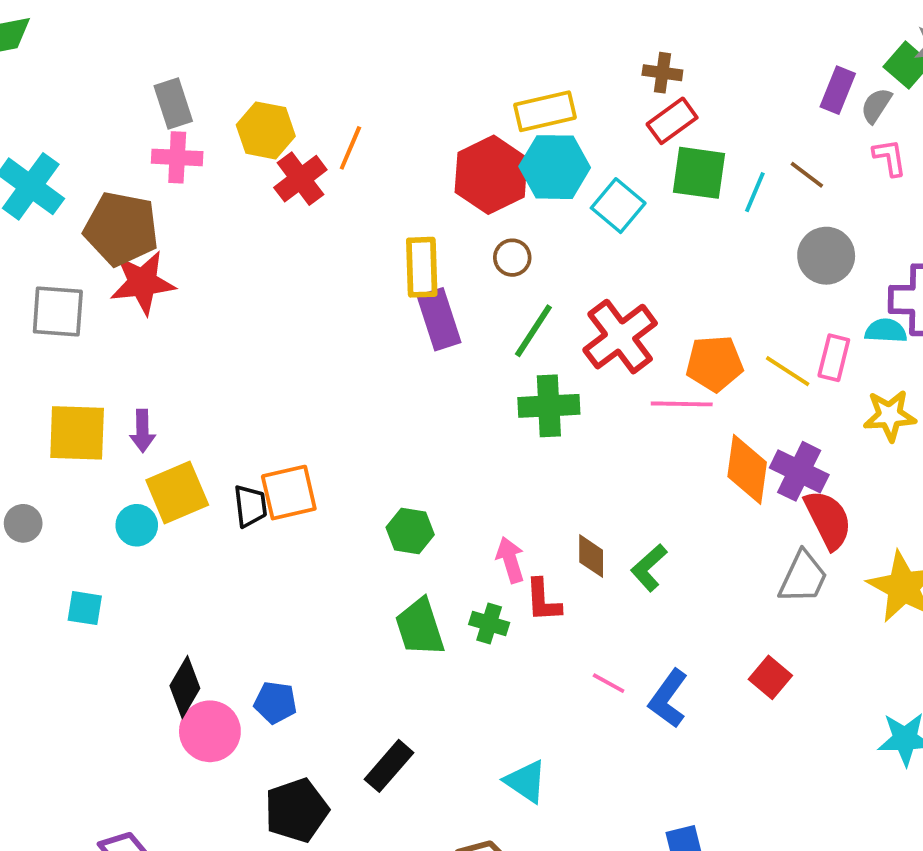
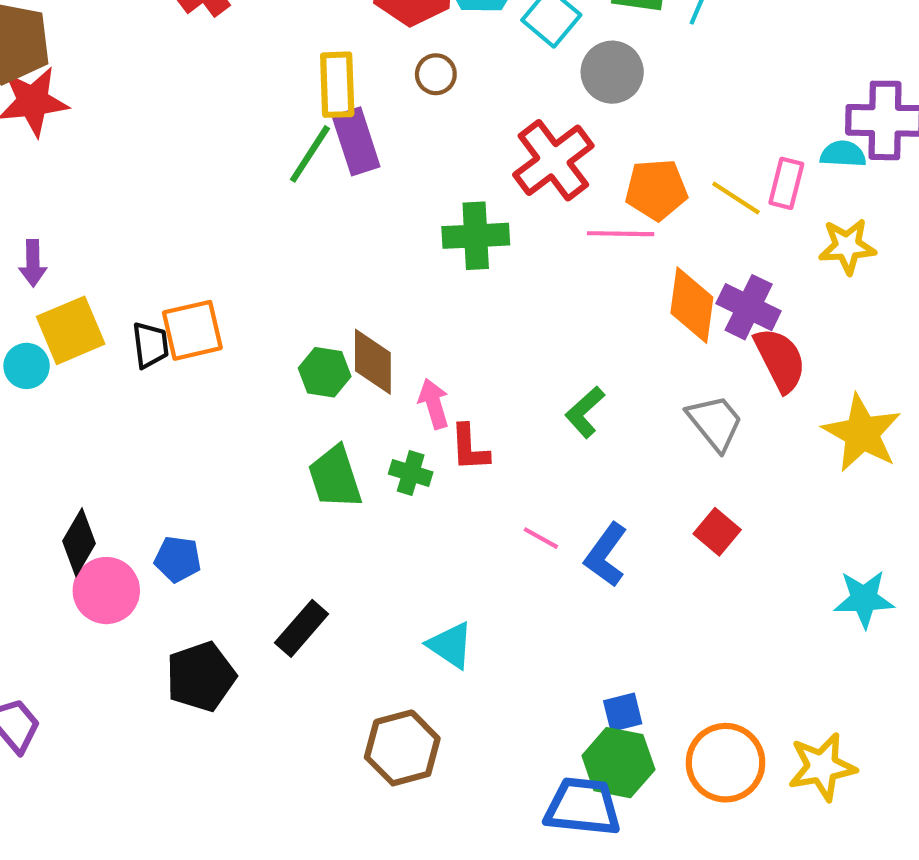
gray circle: (826, 256) -> (612, 72), moved
green line: (533, 331) -> (310, 154), moved
brown diamond: (591, 556) -> (373, 362), moved, size x1.4
gray trapezoid: (803, 577) -> (715, 423), moved, turned -64

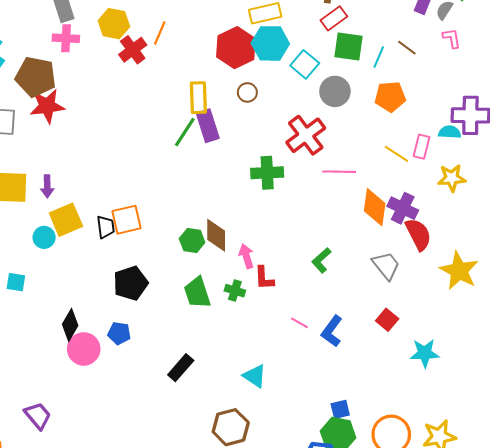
orange pentagon: (656, 190) -> (390, 97), moved
cyan star: (864, 599) -> (425, 353), moved
black pentagon: (201, 677) -> (131, 283), moved

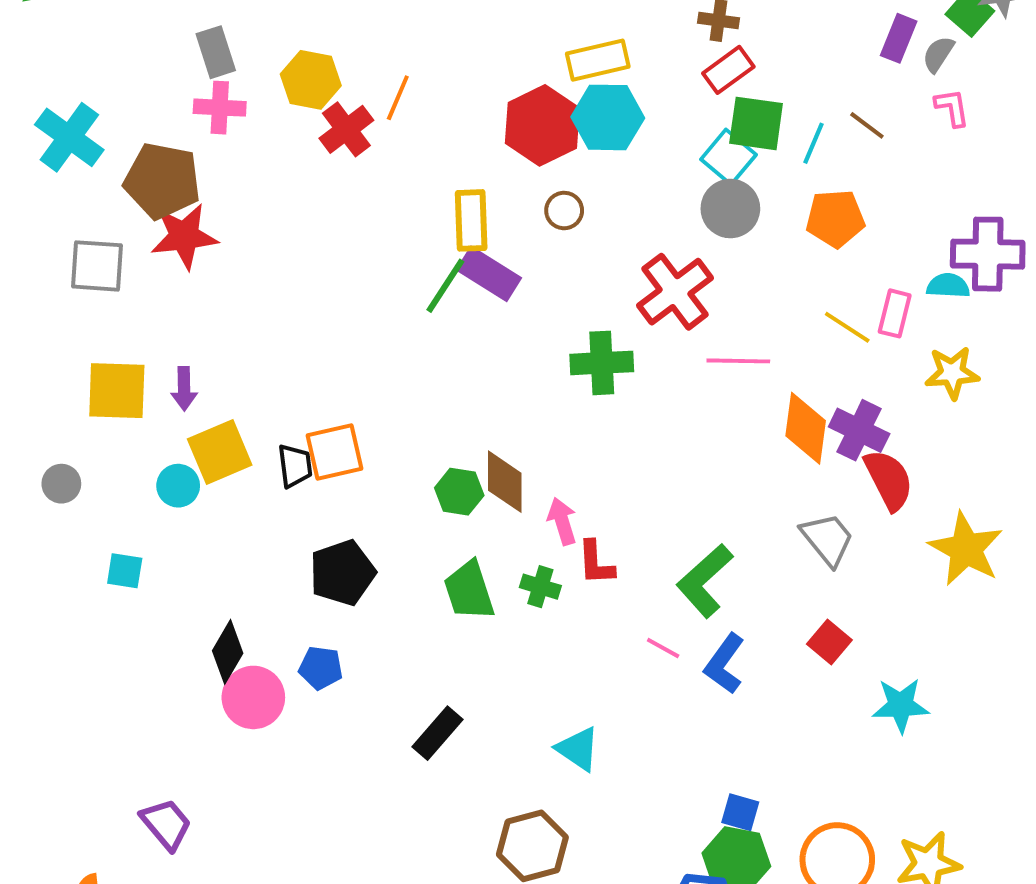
cyan square: (305, 64) -> (728, 157), moved
purple rectangle: (208, 126) -> (489, 274), turned -40
green L-shape: (321, 260) -> (705, 581), moved, size x1.5
blue square: (340, 409) -> (740, 812), turned 30

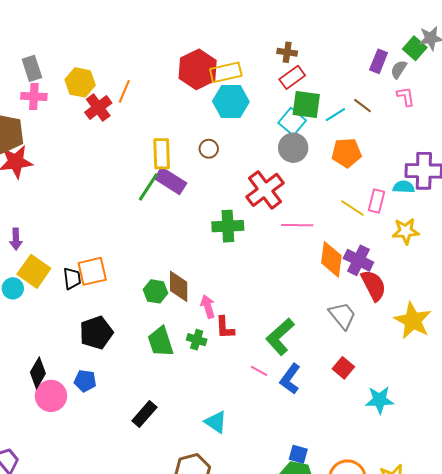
red hexagon: (542, 125) -> (198, 69), moved
cyan line: (814, 143) -> (335, 115), turned 35
yellow square: (220, 452) -> (34, 271), turned -32

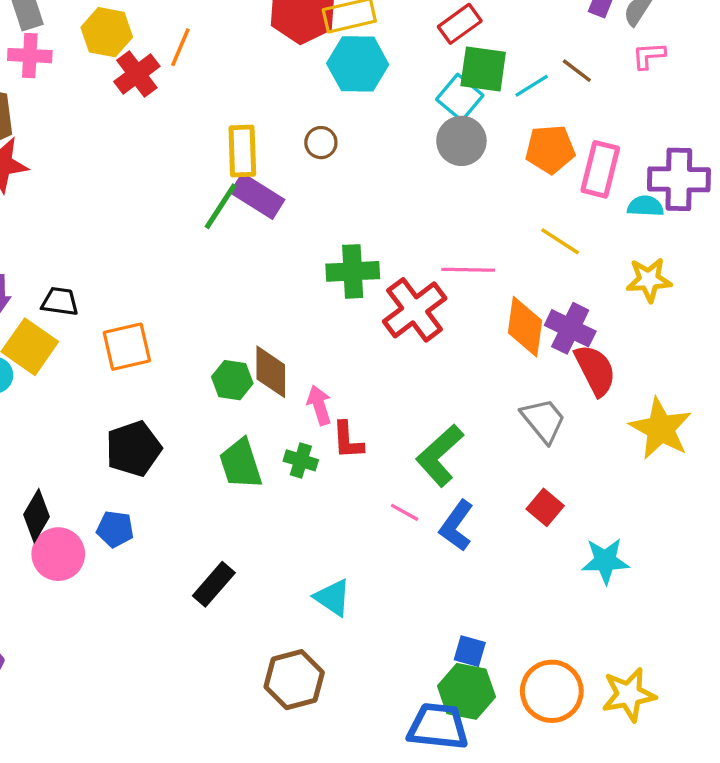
pink L-shape: (406, 96) -> (649, 56), turned -85
red cross: (265, 190) -> (415, 310), moved
pink rectangle: (377, 201) -> (600, 169), moved, size x1.4
black trapezoid: (72, 278) -> (60, 302), moved, turned -75

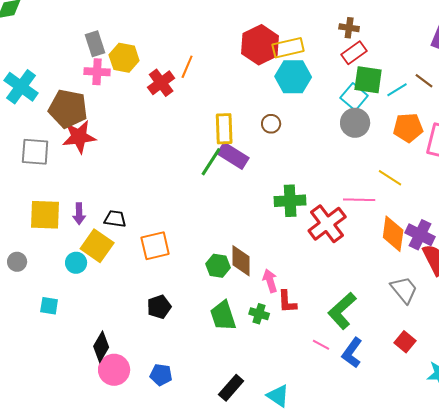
yellow hexagon: (107, 32) -> (124, 58), moved
yellow line: (560, 241) -> (390, 178), moved
black pentagon: (134, 449) -> (159, 307), size x0.7
blue pentagon: (115, 529) -> (161, 375), moved
black rectangle: (214, 584) -> (231, 388), moved

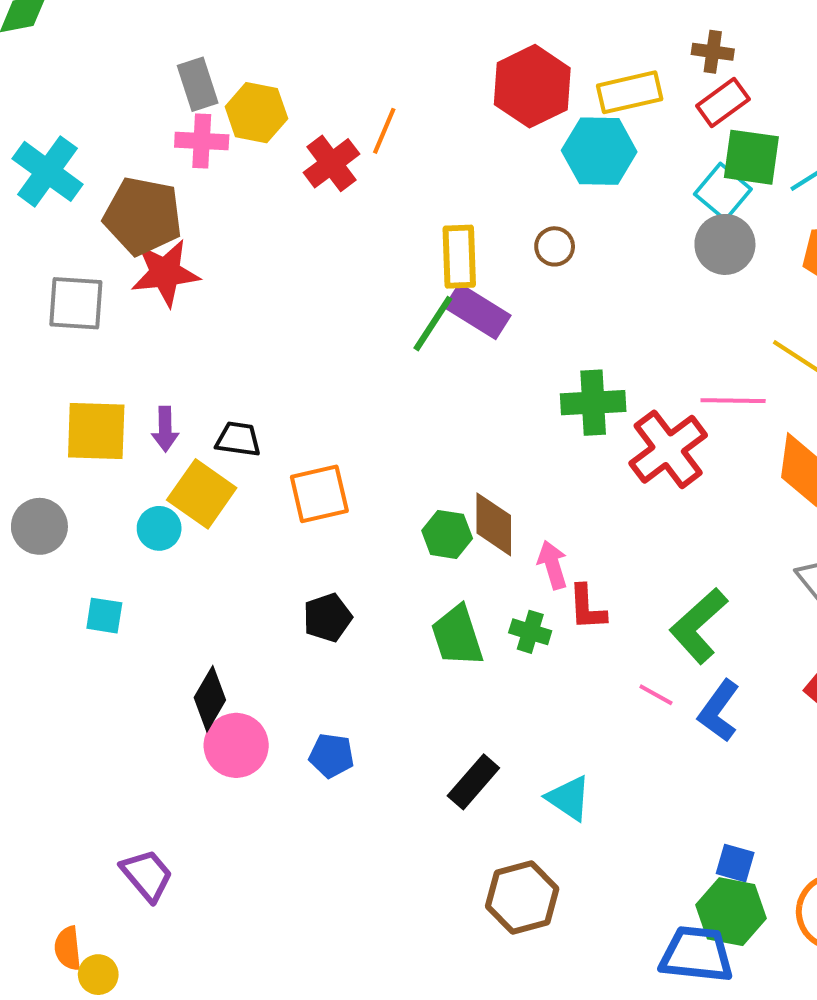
yellow rectangle: (288, 48) -> (630, 92), moved
gray circle: (17, 262) -> (39, 526), size x1.4

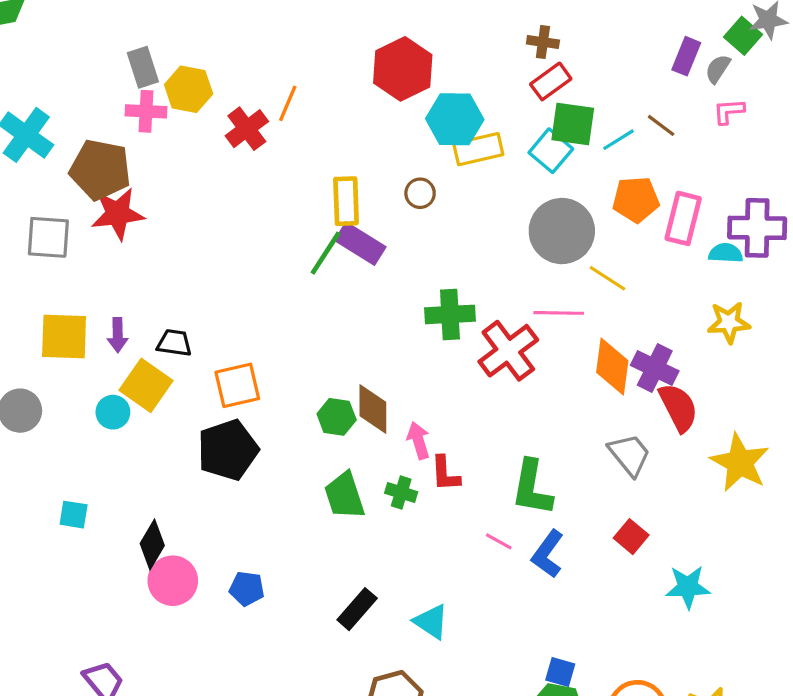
yellow rectangle: (630, 92) -> (478, 149), moved
gray circle: (725, 244) -> (562, 231), moved, size x1.4
cyan square: (104, 616) -> (74, 515), moved
black pentagon: (327, 618) -> (228, 450), moved, size x1.6
green L-shape: (699, 626) -> (532, 488), turned -38

